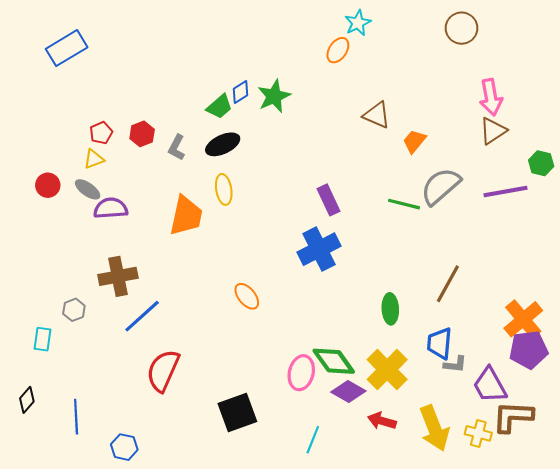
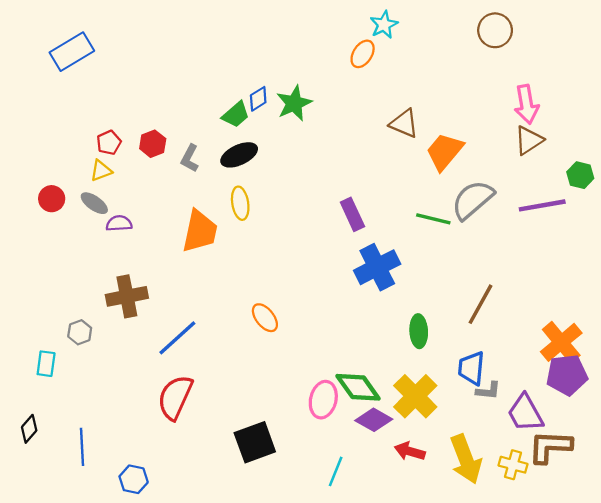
orange trapezoid: (414, 141) -> (445, 152), size x1.5
purple semicircle: (111, 208) -> (119, 223), size x0.7
blue cross: (319, 249) -> (377, 267), moved
blue line: (142, 316) -> (177, 338), moved

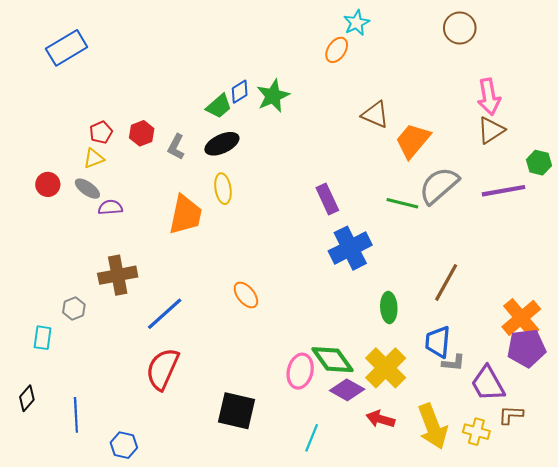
black square: (255, 442) -> (237, 411), turned 33
brown L-shape: (550, 447) -> (511, 415), size x0.6

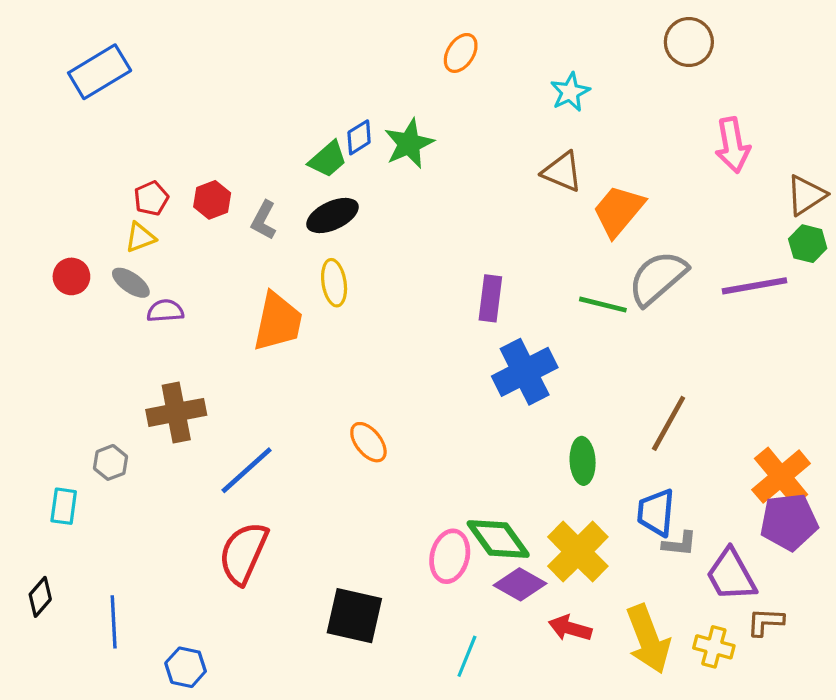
cyan star: (356, 23) -> (570, 92), moved
orange ellipse: (337, 50) -> (461, 53), moved
brown triangle: (491, 130) -> (806, 195), moved
purple rectangle: (327, 199) -> (490, 298), turned 32

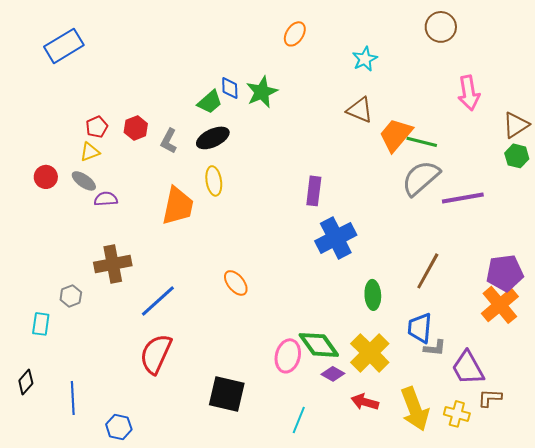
blue diamond: (359, 137) -> (230, 88), turned -60
purple line: (754, 286) -> (463, 198), moved
green line: (603, 305) -> (422, 142), moved
purple pentagon: (789, 522) -> (505, 273), moved
purple diamond: (520, 584) -> (333, 374), size x0.7

